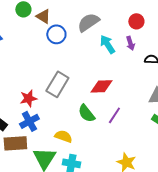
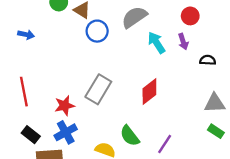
red diamond: (101, 86) -> (149, 92), turned -35
green semicircle: (86, 113) -> (130, 136), moved
purple line: (114, 115) -> (165, 144), moved

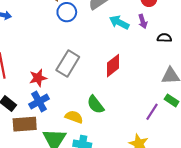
cyan arrow: (156, 43) -> (119, 22), turned -30
purple line: (165, 144) -> (152, 112), moved

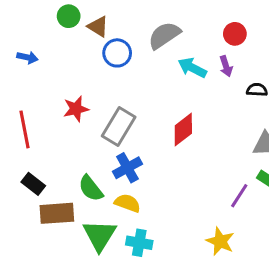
red star: (38, 78) -> (76, 109), moved
blue cross: (39, 102) -> (127, 168), moved
green semicircle: (96, 105) -> (91, 188), moved

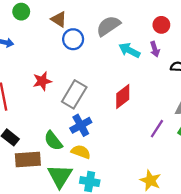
green circle: (69, 16) -> (21, 12), moved
purple line: (239, 196) -> (157, 129), moved

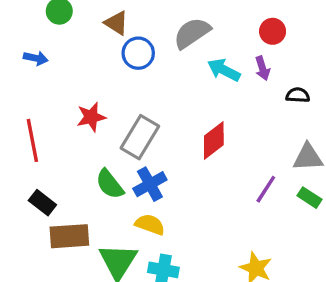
green semicircle: (53, 141) -> (110, 184), moved

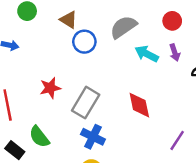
red circle: (273, 31) -> (172, 21), moved
red diamond: (214, 140) -> (139, 105), turned -64
green semicircle: (110, 184) -> (39, 137), moved
blue cross: (150, 184) -> (93, 137), turned -35

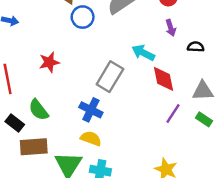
cyan arrow: (147, 54) -> (143, 53), moved
gray rectangle: (86, 103) -> (110, 77), moved
red diamond: (139, 105) -> (164, 79), moved

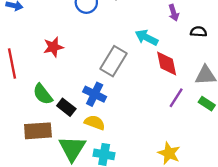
black rectangle: (15, 123) -> (66, 107), moved

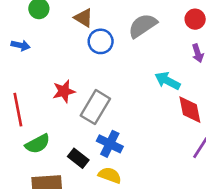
gray rectangle: (113, 61) -> (95, 107), moved
green semicircle: (43, 94) -> (38, 144), moved, turned -80

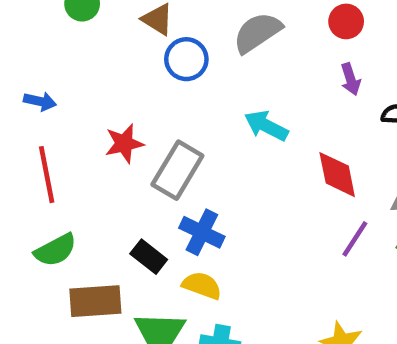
blue arrow: (21, 45) -> (40, 101), moved
cyan arrow: (168, 81) -> (266, 126), moved
green semicircle: (38, 144) -> (55, 250), moved

